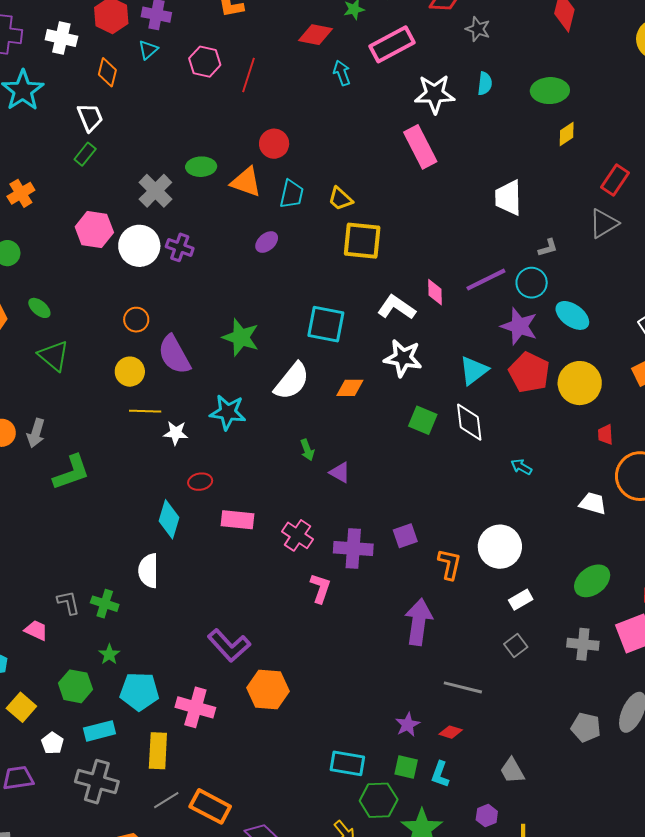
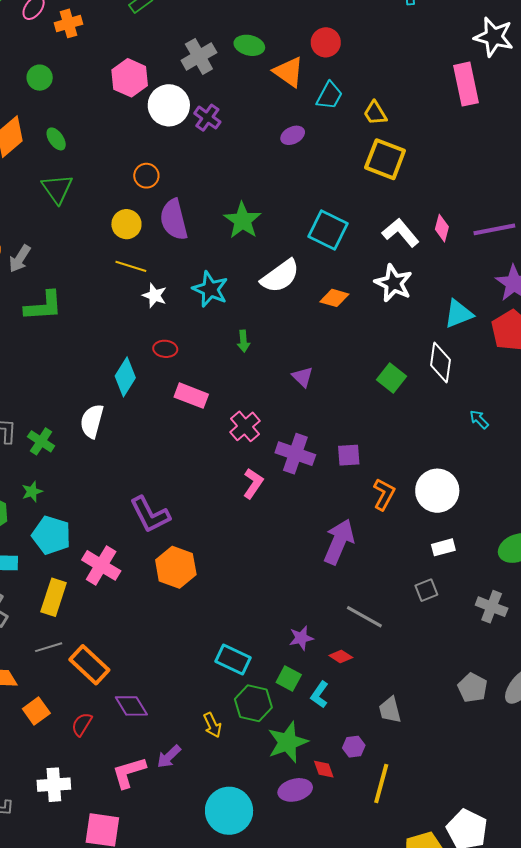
green square: (423, 420) -> (391, 378), moved
green arrow: (307, 450) -> (243, 341), moved

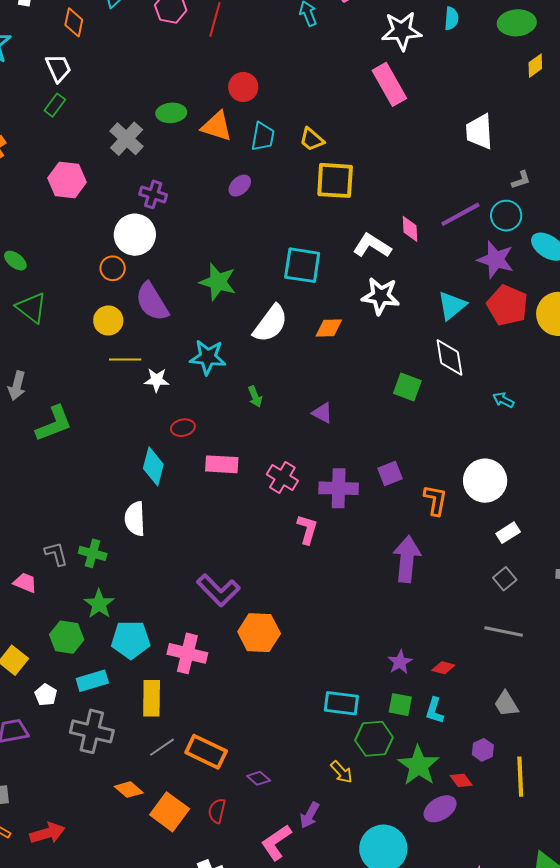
white circle: (169, 105) -> (135, 235), moved
green star: (32, 492) -> (99, 604), size x1.4
gray line: (364, 617) -> (504, 631), moved
purple diamond: (131, 706) -> (259, 778), size x0.7
orange square: (36, 711) -> (170, 812), size x1.4

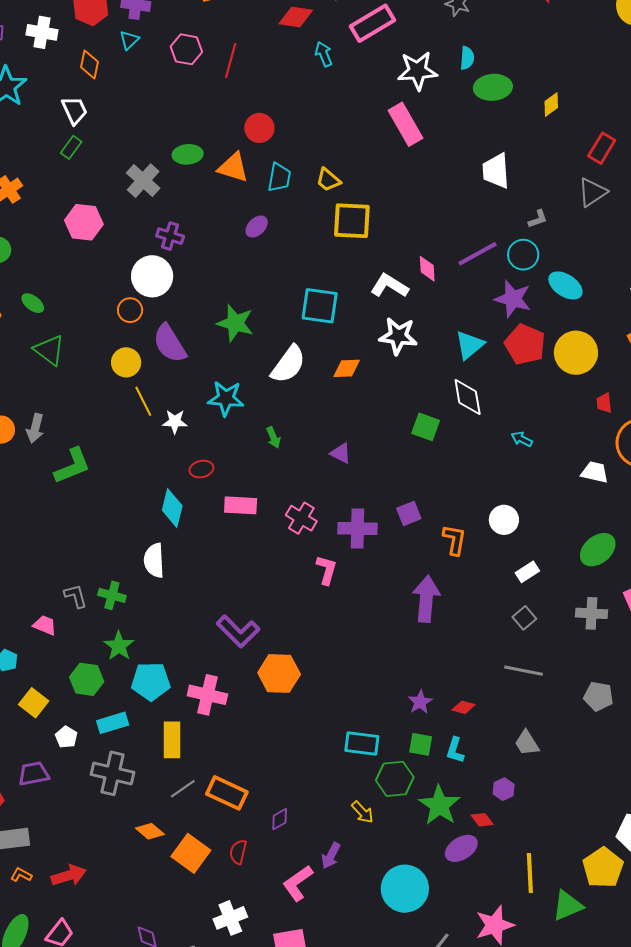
green ellipse: (517, 23) -> (493, 87), moved
yellow line: (125, 359) -> (143, 401), turned 64
white circle: (485, 481) -> (504, 520), size x0.7
yellow line: (520, 777) -> (530, 873), moved
purple diamond: (259, 778) -> (280, 819), turned -70

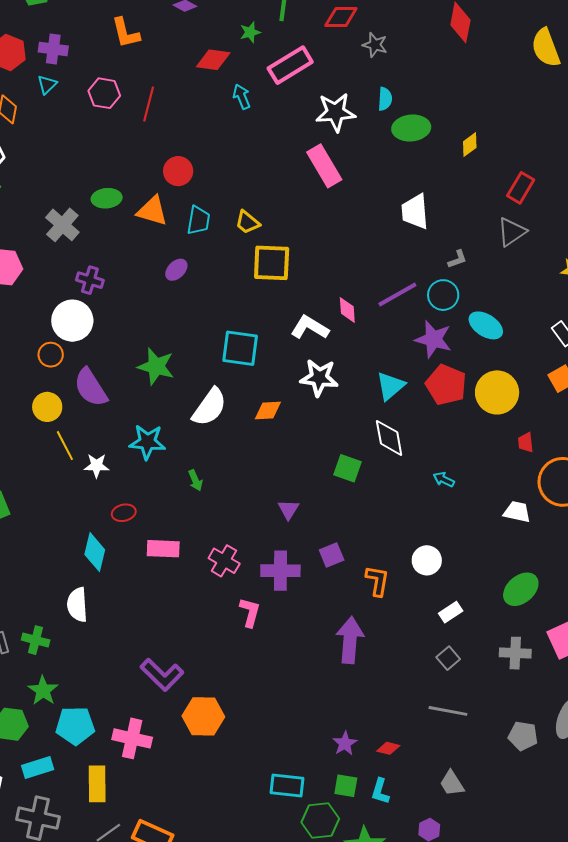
purple triangle: (341, 453) -> (288, 509), moved, turned 35

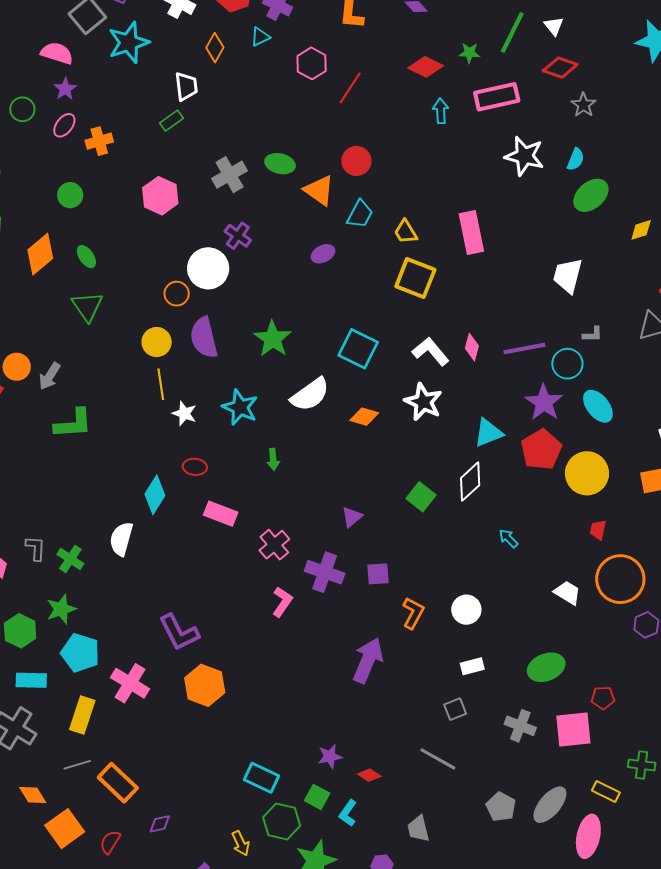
green ellipse: (411, 128) -> (591, 195), turned -54
pink rectangle: (324, 166) -> (471, 232), moved
white diamond: (389, 438) -> (470, 482), turned 39

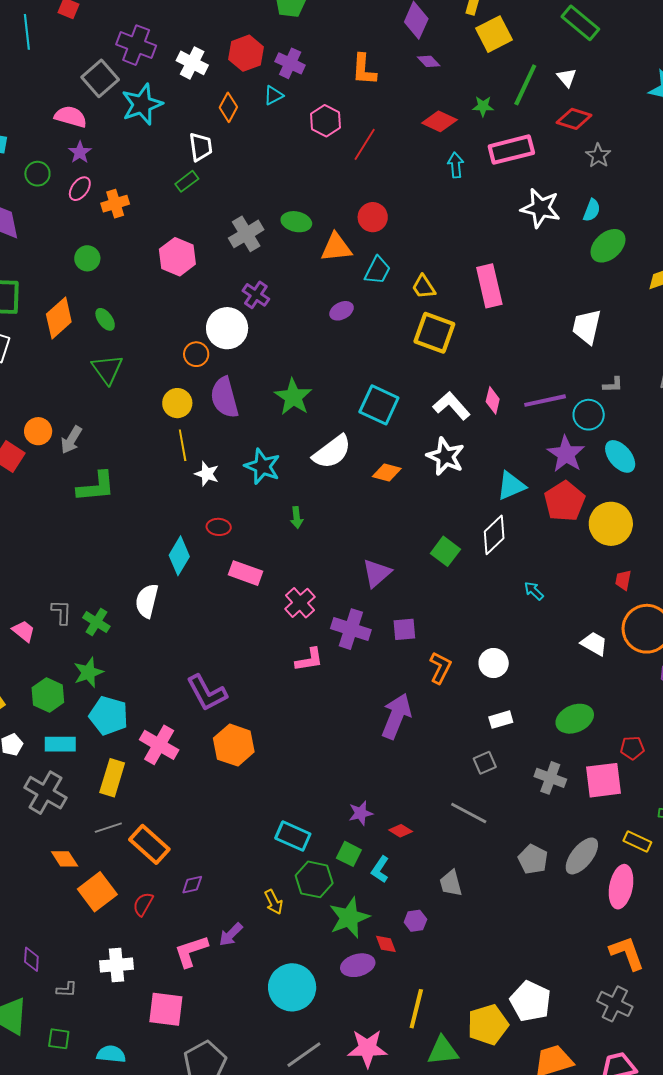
orange triangle: (319, 190) -> (336, 247), turned -40
purple triangle: (352, 517) -> (377, 573), size x1.4
pink L-shape: (282, 602) -> (309, 660), turned 48

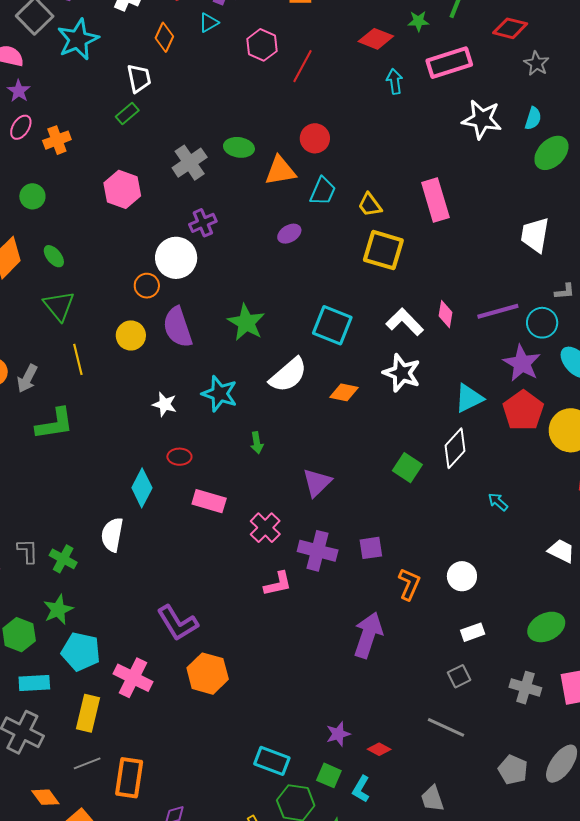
purple cross: (256, 295) -> (203, 223), turned 36
yellow line: (183, 445) -> (78, 359), moved
purple triangle: (377, 573) -> (317, 483), moved
orange rectangle: (149, 844) -> (129, 778), turned 60

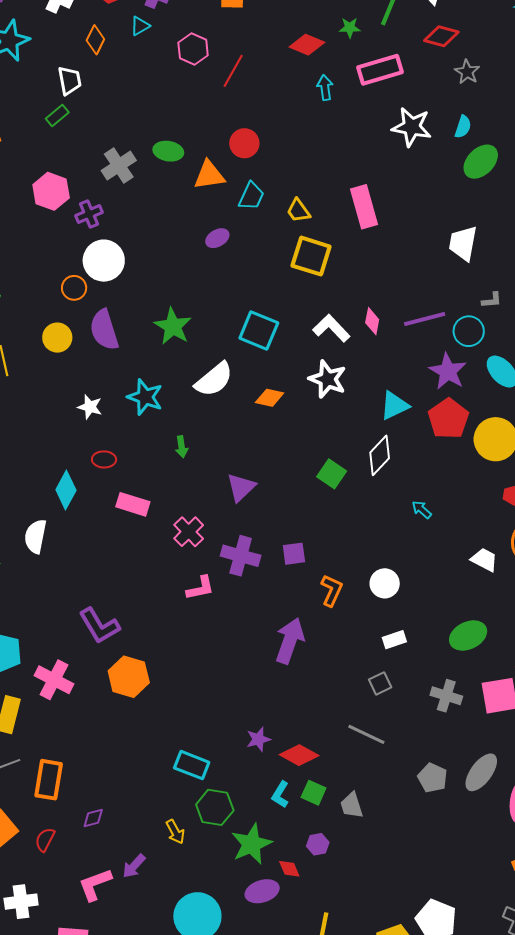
purple cross: (203, 223) -> (89, 214), moved
red diamond: (379, 749) -> (299, 755), size x1.6
green square: (329, 775) -> (314, 793), moved

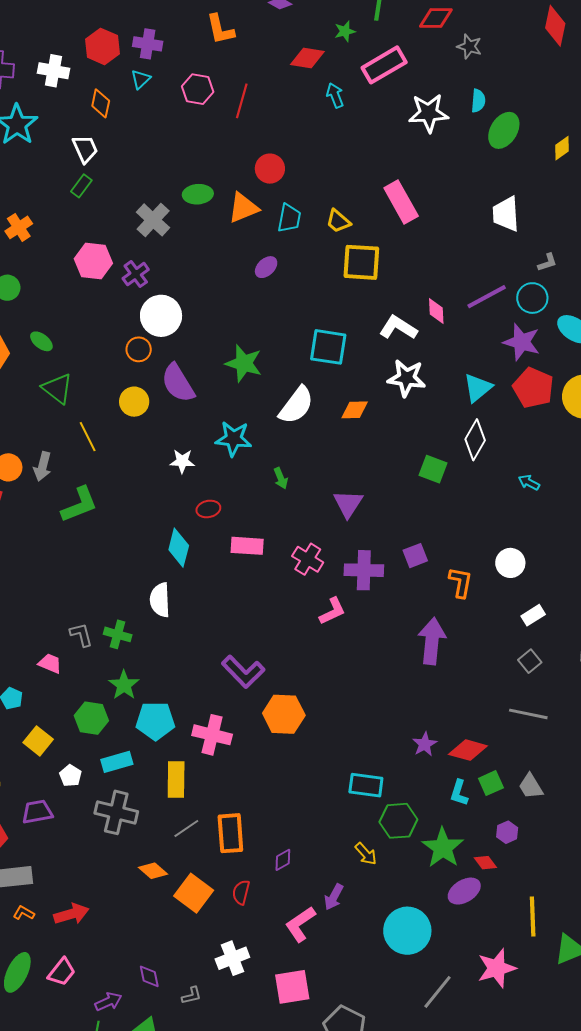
green square: (314, 793) -> (491, 783), turned -35

